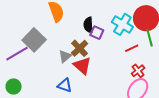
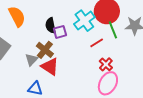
cyan cross: (122, 24) -> (84, 21), turned 30
purple square: (97, 33) -> (60, 32), turned -32

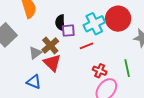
green line: (113, 30) -> (127, 68), moved
red line: (97, 43) -> (87, 46), moved
red cross: (106, 64) -> (100, 71), moved, turned -32

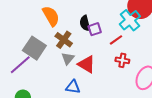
cyan cross: (94, 24) -> (130, 20), moved
brown cross: (50, 46) -> (64, 40), moved
red cross: (100, 71) -> (122, 60), moved

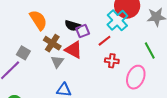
black semicircle: (85, 23) -> (73, 26), turned -56
gray square: (34, 48) -> (23, 53), size x0.6
red triangle: (87, 64) -> (74, 50), moved

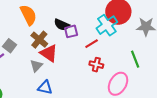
red triangle: (74, 50) -> (49, 53), moved
gray triangle: (57, 62) -> (36, 66), moved

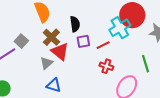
black semicircle: (62, 25) -> (75, 24), turned -126
purple square: (71, 31) -> (83, 41), moved

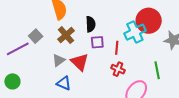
red line: (103, 45) -> (117, 48), turned -64
red triangle: (60, 52) -> (80, 62), moved

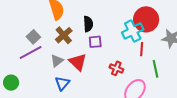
red line: (117, 48) -> (142, 49), moved
purple line: (18, 49) -> (31, 53), moved
blue triangle: (64, 83) -> (62, 83), turned 49

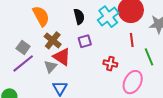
black semicircle: (88, 24) -> (79, 17), moved
cyan cross: (133, 31) -> (108, 17), moved
red triangle: (78, 62) -> (62, 57), moved

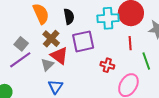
black semicircle: (79, 17) -> (69, 17), moved
cyan cross: (108, 17) -> (108, 18), turned 30
purple square: (85, 41) -> (83, 41), size x1.6

